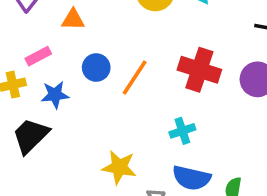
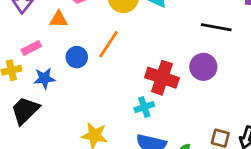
red cross: (199, 70) -> (162, 78), moved
orange line: (135, 77) -> (109, 44), moved

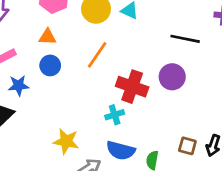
orange triangle: (59, 19) -> (47, 37), moved
orange line: (109, 44) -> (97, 55), moved

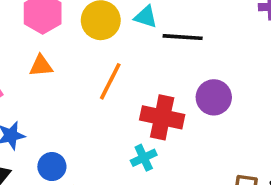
black line: (185, 39) -> (183, 37), moved
blue circle: (50, 65) -> (52, 167), moved

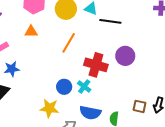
cyan cross: (144, 158) -> (84, 86), turned -32
blue circle: (52, 167) -> (64, 87), moved

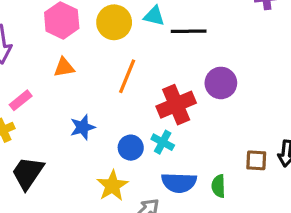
red cross: (96, 65) -> (176, 105), turned -30
blue star: (12, 69) -> (83, 127), moved
yellow star: (49, 108) -> (112, 186), turned -30

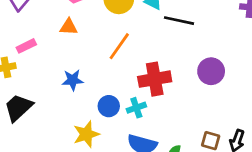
purple circle: (221, 83) -> (211, 71), moved
cyan cross: (163, 142) -> (136, 108), turned 30

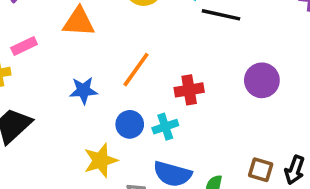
orange triangle: (69, 27) -> (79, 22), size x1.4
orange line: (119, 46) -> (136, 70), moved
red cross: (155, 79) -> (189, 90), size x0.7

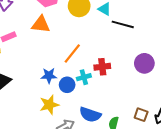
blue star: (83, 90) -> (49, 76), moved
cyan cross: (165, 127) -> (84, 77), moved

